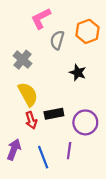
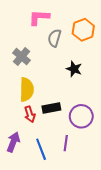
pink L-shape: (41, 18) -> (39, 17), turned 30
yellow semicircle: (28, 94) -> (27, 90), turned 30

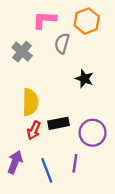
orange hexagon: (83, 30) -> (87, 21), moved
gray cross: (21, 57) -> (22, 52), moved
red arrow: (30, 114) -> (34, 130), turned 42

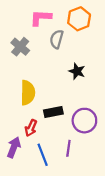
red arrow: (34, 130) -> (31, 128), moved

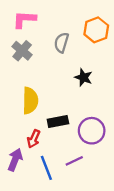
pink L-shape: (41, 18) -> (24, 19), moved
orange hexagon: (79, 19) -> (96, 30), moved
purple line: (68, 148) -> (74, 161), turned 56

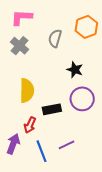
purple circle: (92, 131) -> (82, 99), moved

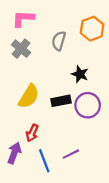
yellow semicircle: (27, 91) -> (29, 96), turned 30
black rectangle: (52, 109) -> (61, 101), moved

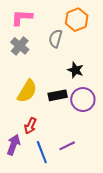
orange hexagon: (92, 29) -> (77, 20), moved

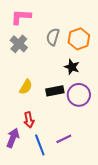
orange hexagon: (77, 20) -> (79, 39), moved
yellow semicircle: (27, 91) -> (26, 87), size x0.7
red arrow: (30, 126) -> (29, 120), turned -35

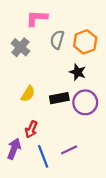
pink L-shape: (21, 17) -> (37, 18), moved
red arrow: (29, 120) -> (31, 129), turned 35

